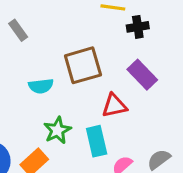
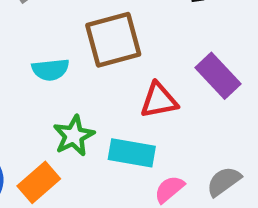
purple rectangle: (142, 75) -> (218, 76), moved
cyan rectangle: (97, 141) -> (132, 153), turned -68

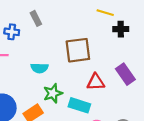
cyan semicircle: (50, 70) -> (39, 68), moved

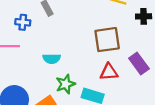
black cross: (121, 29) -> (144, 16), moved
brown square: (78, 50) -> (107, 40), moved

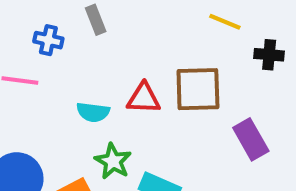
red triangle: (109, 72) -> (144, 98), moved
green star: (65, 84) -> (113, 161), turned -30

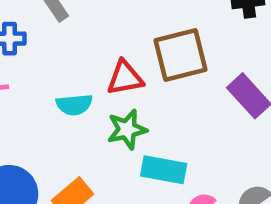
green star: (113, 161) -> (127, 129), moved, turned -30

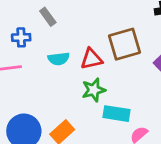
cyan semicircle: (74, 105) -> (59, 59), moved

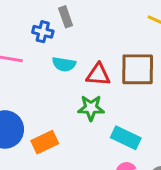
blue cross: (21, 37) -> (43, 32), moved
cyan rectangle: (117, 114) -> (126, 138), moved

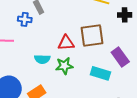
cyan semicircle: (64, 64) -> (42, 59), moved
cyan rectangle: (126, 138) -> (100, 73), moved

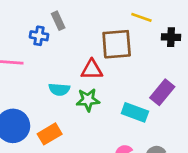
brown square: (92, 35) -> (117, 44), moved
purple rectangle: (120, 57) -> (162, 92), turned 72

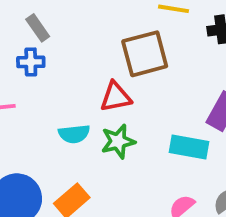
gray rectangle: (58, 21) -> (38, 28), moved

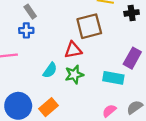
cyan semicircle: (74, 134) -> (50, 70), turned -49

